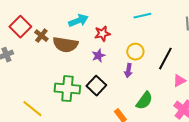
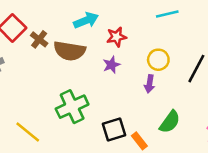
black square: (96, 86) -> (114, 129), moved, turned 30
green cross: (67, 89) -> (72, 107), turned -30

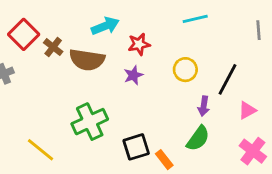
purple arrow: (149, 84) -> (204, 106), moved

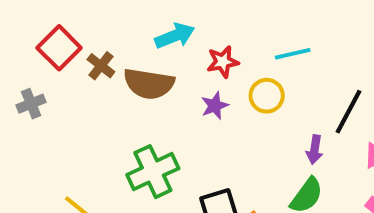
cyan line: (195, 19) -> (293, 54), moved
yellow circle: (185, 70) -> (267, 96), moved

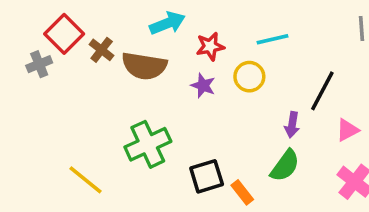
gray cross: (31, 104) -> (39, 64), moved
purple star: (215, 106) -> (203, 86), turned -30

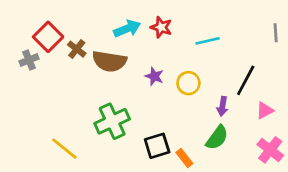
red star: (210, 46) -> (161, 27), moved, turned 30
yellow circle: (249, 77) -> (188, 83), moved

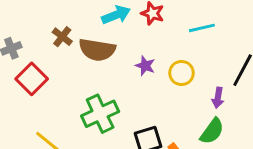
red square: (48, 37) -> (32, 79), moved

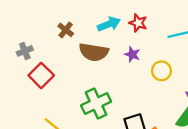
brown cross: (62, 37) -> (66, 30), moved
purple star: (145, 66) -> (132, 54), moved

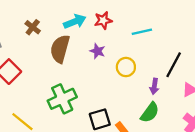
red star: (138, 23) -> (103, 20), turned -30
brown semicircle: (94, 52) -> (60, 49), turned 96

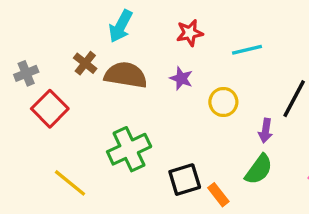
cyan arrow: (75, 22) -> (121, 26), moved, turned 140
brown cross: (33, 27) -> (85, 63), moved
brown semicircle: (60, 49) -> (126, 75), turned 84

